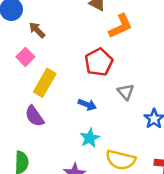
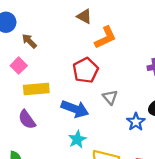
yellow rectangle: (45, 83) -> (36, 89), turned 55
blue arrow: (87, 105) -> (75, 109), size x1.6

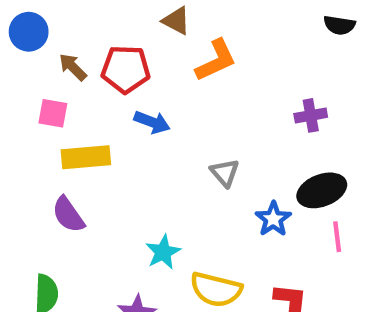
pink square: (19, 66) -> (53, 113), turned -35
red pentagon: (85, 70) -> (126, 69), moved, turned 30
blue arrow: (75, 109) -> (152, 122), moved, size x0.7

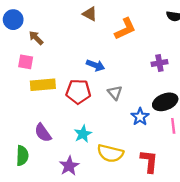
orange L-shape: (216, 60) -> (125, 29), moved
red pentagon: (126, 69) -> (78, 92), moved
blue arrow: (152, 122) -> (95, 65), moved
purple semicircle: (68, 215) -> (43, 133), moved

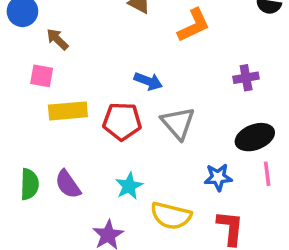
gray triangle: (115, 93) -> (178, 123), size x1.5
blue star: (140, 117) -> (218, 177), moved, turned 30
green semicircle: (22, 156) -> (29, 184), moved

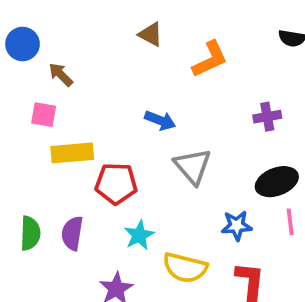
red pentagon: (122, 121) -> (116, 184), moved
purple semicircle: (68, 184) -> (72, 233), turned 44

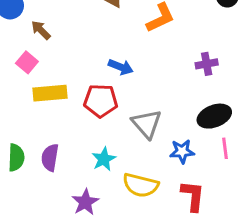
pink square: (44, 115) -> (27, 62), turned 30
gray triangle: (193, 166) -> (147, 124), moved
red pentagon: (116, 184) -> (101, 101), moved

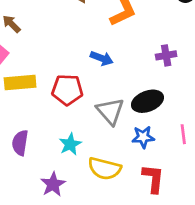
blue arrow: (121, 67) -> (102, 58), moved
black ellipse: (214, 116) -> (147, 101), moved

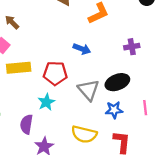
purple semicircle: (20, 143) -> (26, 124), moved
cyan star: (70, 144) -> (46, 102), moved

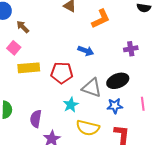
gray triangle: (89, 90) -> (92, 88), turned -30
cyan star: (46, 102) -> (71, 105), moved

